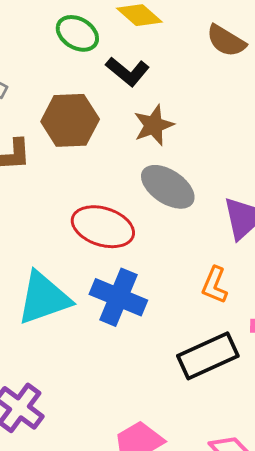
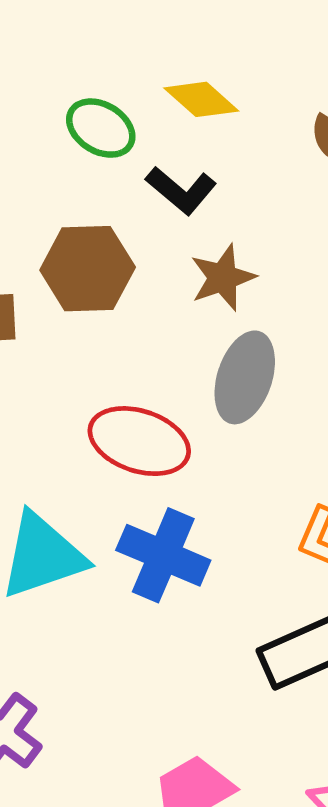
gray ellipse: (168, 187) -> (245, 377), turned 74

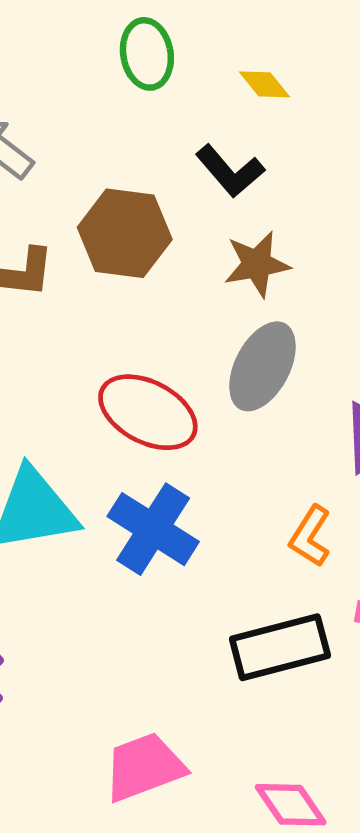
yellow diamond: (201, 99) -> (265, 84), size x0.7
green ellipse: (101, 128) -> (147, 54), moved, turned 40

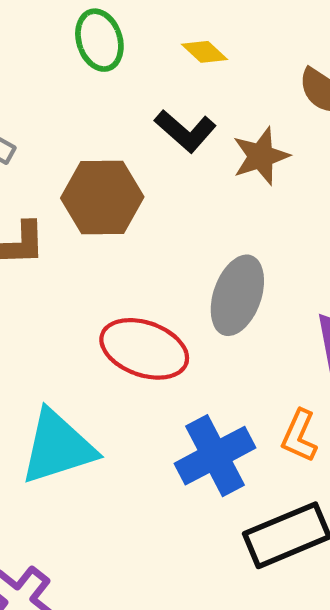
brown star: (257, 264) -> (261, 156), moved
blue cross: (153, 529) -> (215, 456), moved, turned 38

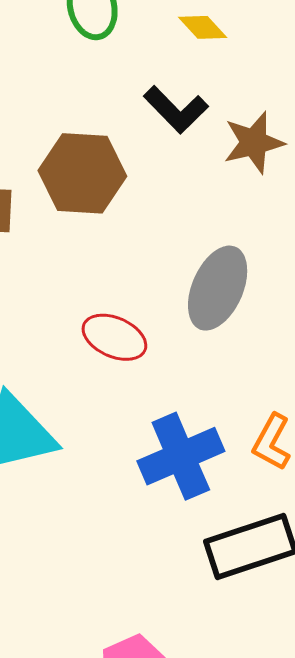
red ellipse: (144, 349) -> (114, 337), size x0.7

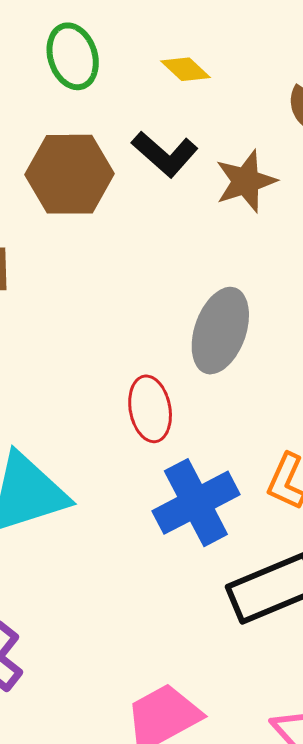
brown hexagon: (82, 173) -> (70, 174), moved
red ellipse: (114, 337) -> (150, 409), moved, turned 60

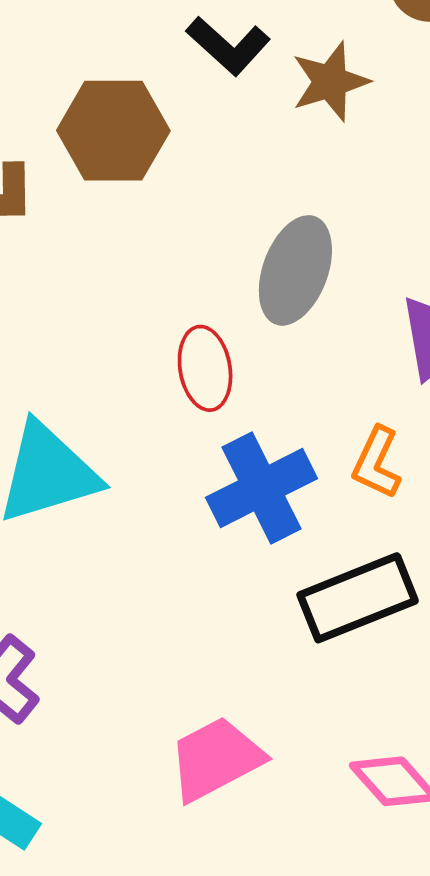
brown hexagon: (70, 174) -> (113, 131), moved

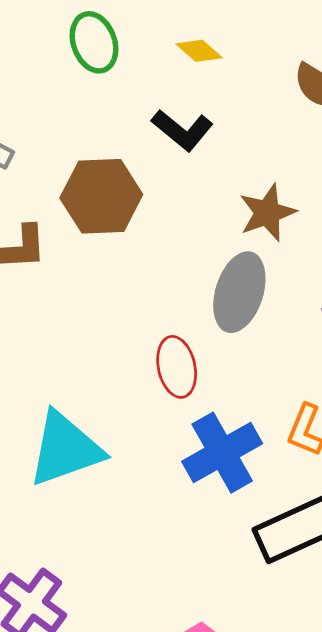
brown star: (330, 82) -> (267, 213), moved

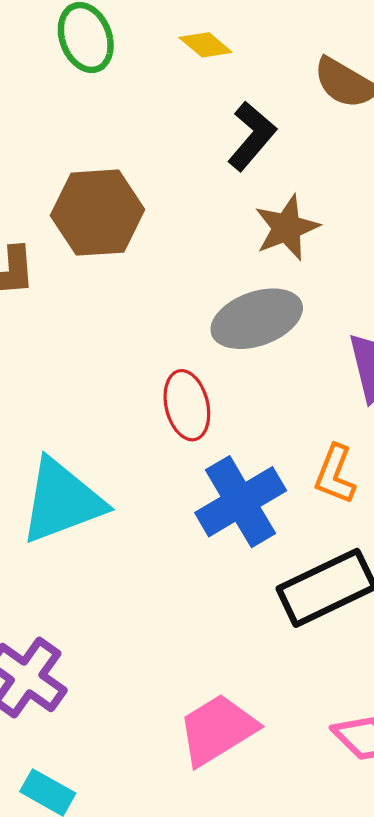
black L-shape: (182, 130) -> (252, 136), moved, turned -88
gray ellipse: (239, 292) -> (257, 319), turned 54

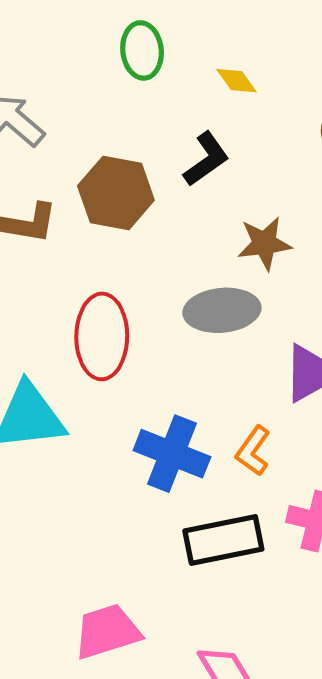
black L-shape: (252, 136) -> (206, 159), moved
red ellipse: (187, 405) -> (102, 336), moved, size x1.5
blue cross: (241, 502) -> (172, 454), turned 38

